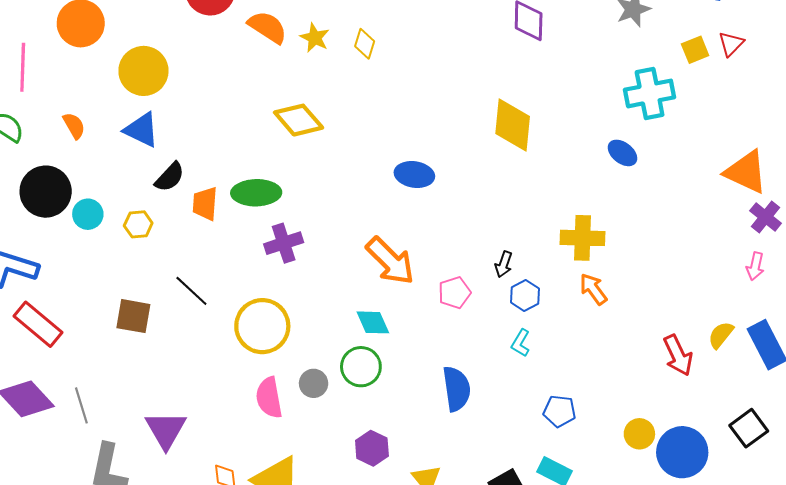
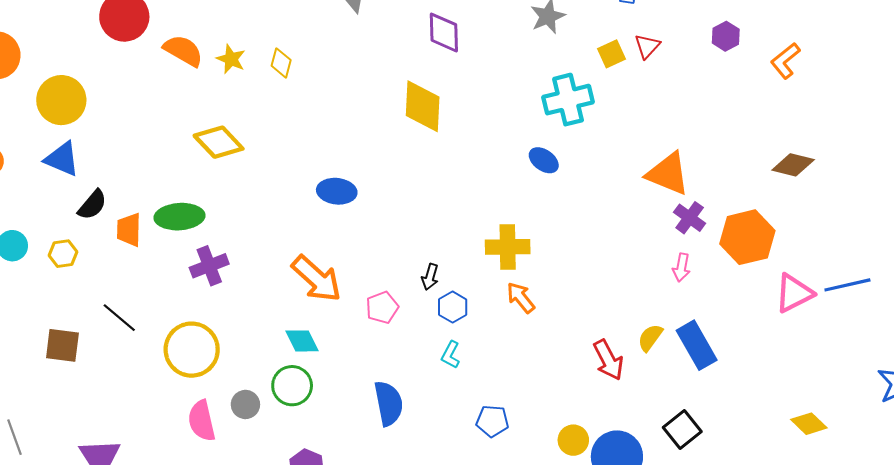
yellow diamond: (513, 125) -> (423, 106), moved

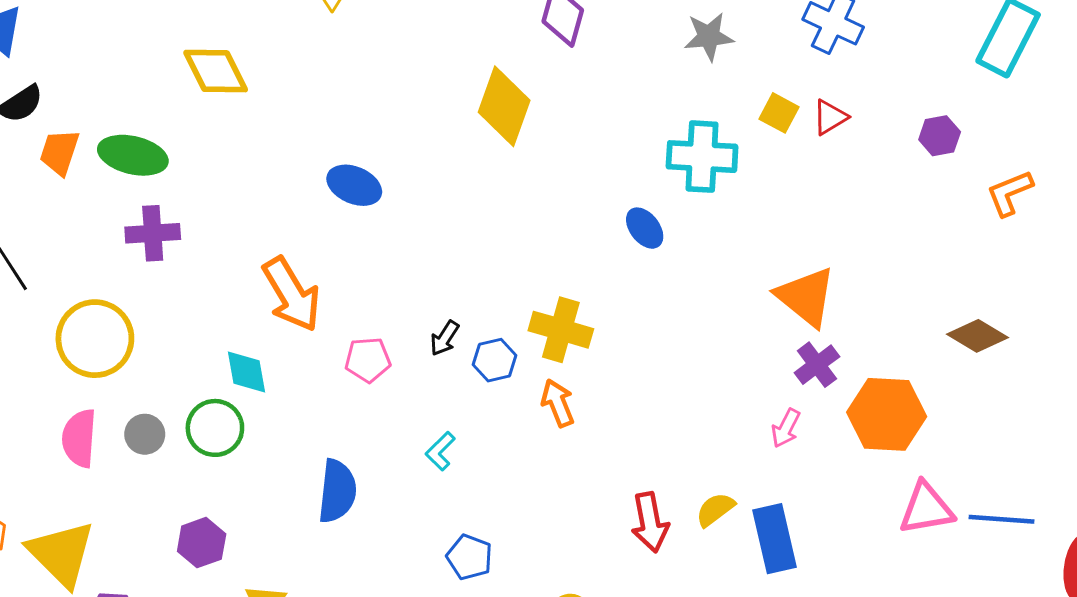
yellow square: (612, 54) -> (779, 113), turned 36
blue hexagon: (453, 307) -> (495, 360), moved

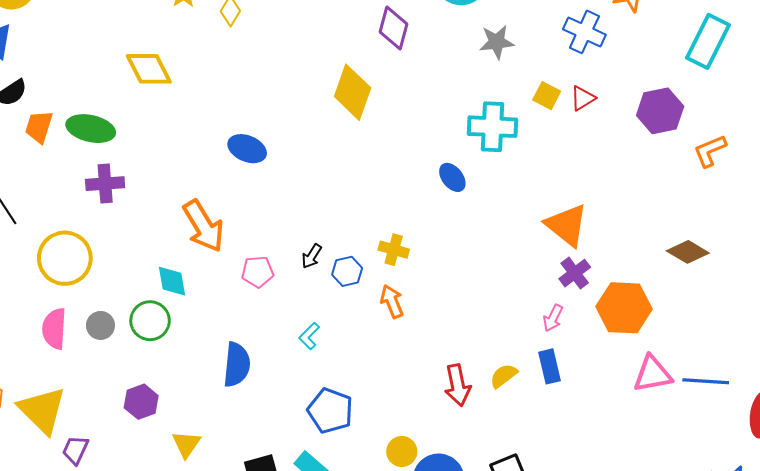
purple hexagon: (940, 136) -> (660, 111), size x1.6
yellow cross: (561, 330) -> (394, 250), size x0.7
blue rectangle: (775, 539) -> (550, 366), moved, size x0.7
blue pentagon: (469, 557) -> (330, 411), size x1.4

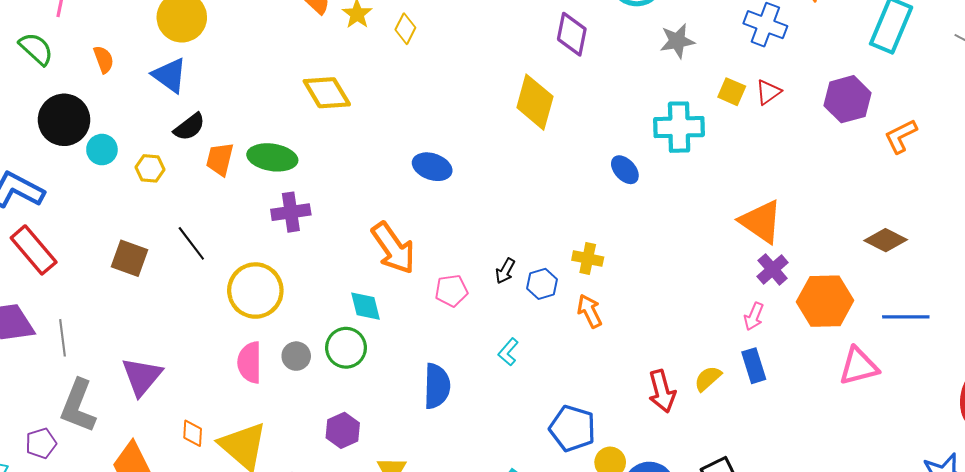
blue ellipse: (452, 177) -> (625, 170), moved
blue line: (706, 381) -> (906, 317), moved
blue pentagon: (330, 411) -> (573, 428), moved

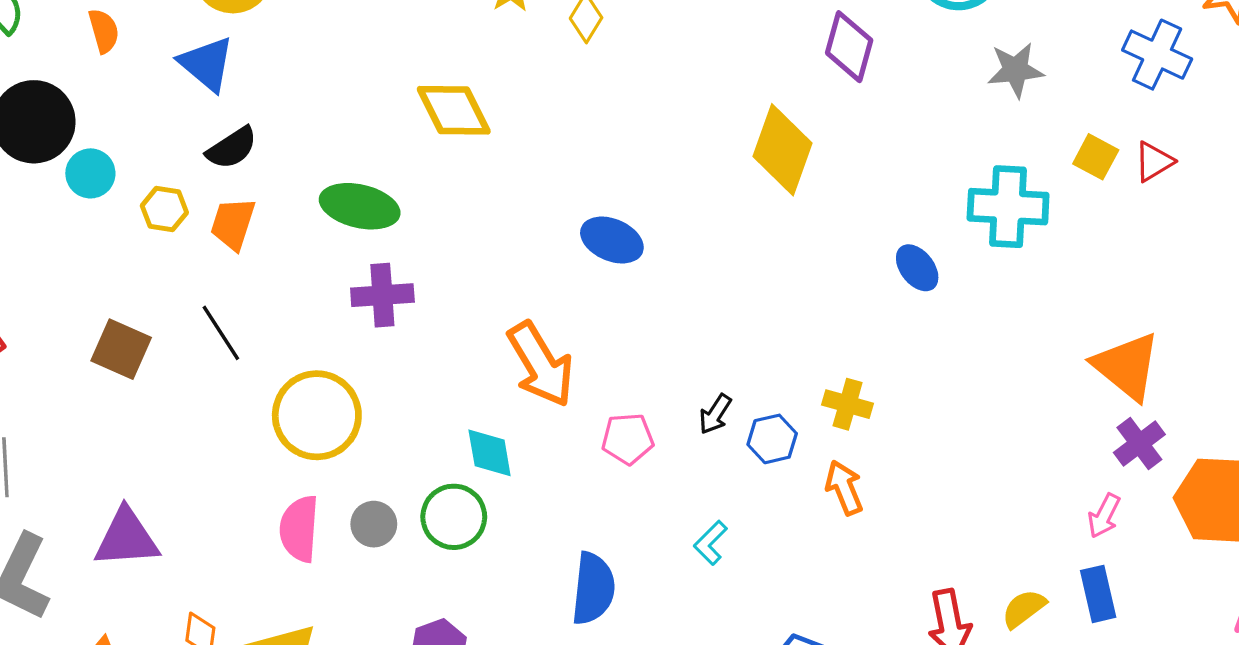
orange trapezoid: (220, 159) -> (233, 224), moved
purple triangle: (142, 376) -> (127, 538), turned 42

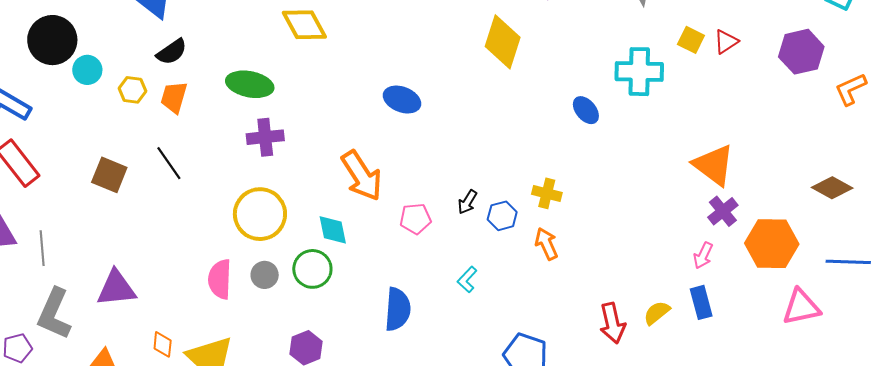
yellow circle: (317, 415) -> (260, 214), moved

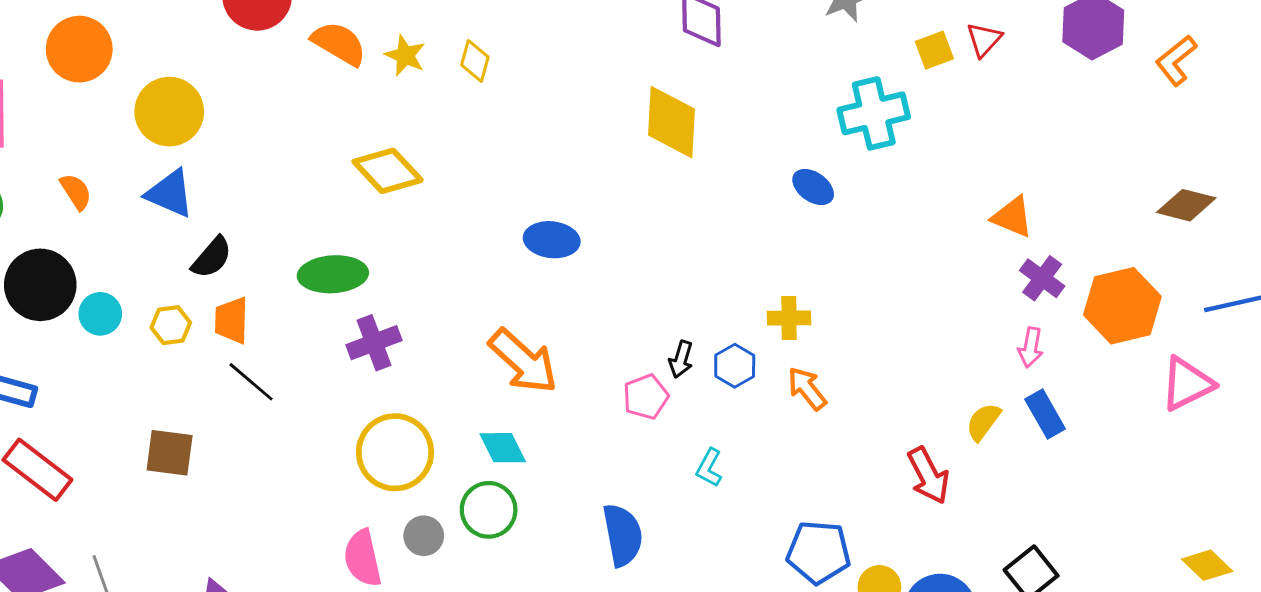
yellow square: (691, 40) -> (934, 50), turned -32
black line: (169, 163) -> (251, 382), moved
orange triangle: (714, 165) -> (1012, 217), size x0.7
pink pentagon: (415, 219) -> (646, 397), moved
yellow semicircle: (657, 313) -> (983, 422), moved

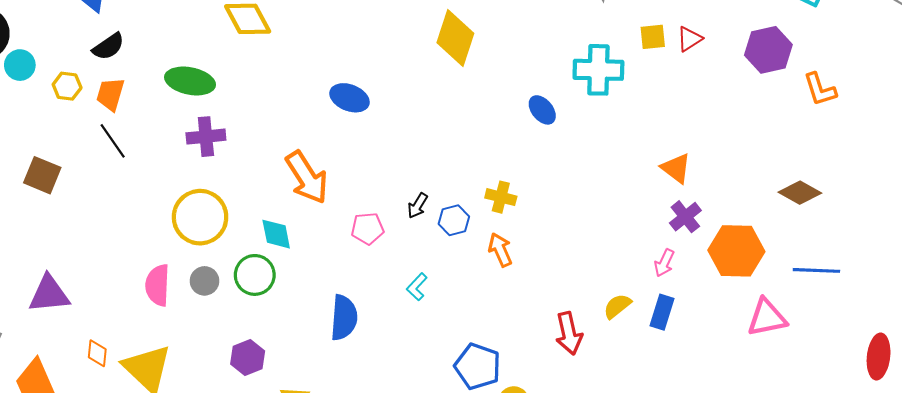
orange L-shape: (1176, 60) -> (820, 89), turned -84
pink pentagon: (646, 397) -> (368, 229), moved
blue rectangle: (1045, 414) -> (662, 312), turned 32

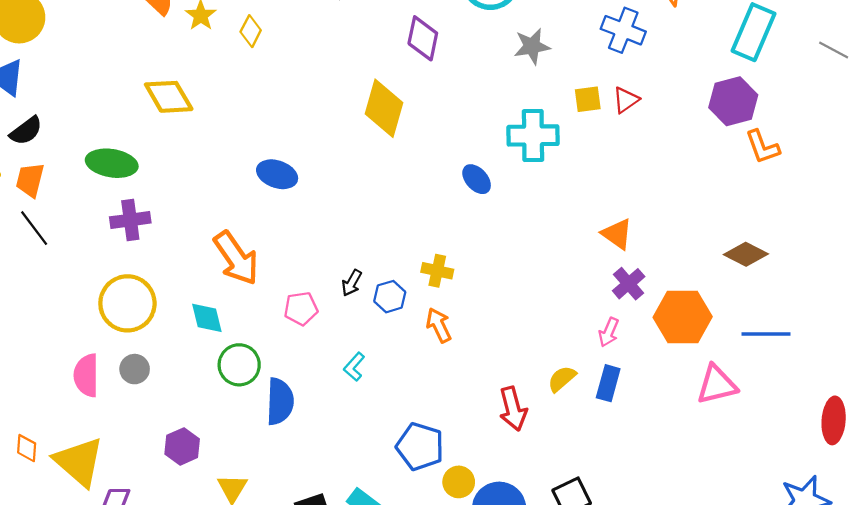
purple hexagon: (768, 50) -> (733, 101), moved
green circle: (255, 275) -> (239, 365), moved

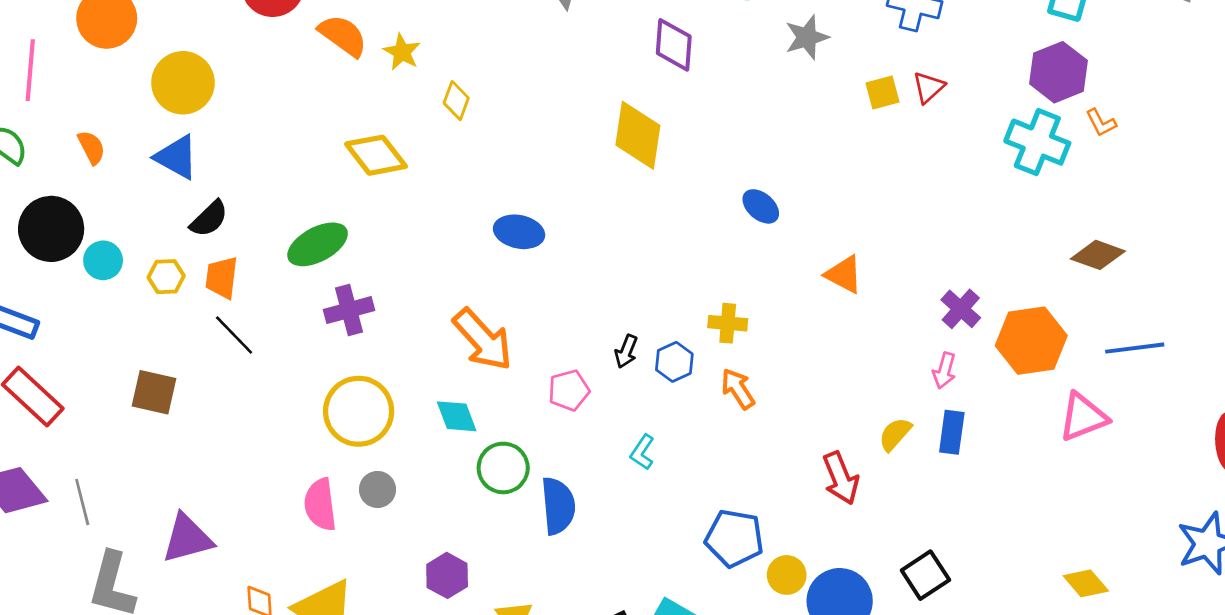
yellow diamond: (251, 31) -> (456, 101), moved
cyan cross: (533, 135) -> (1037, 142), moved, turned 30
orange L-shape: (762, 147) -> (1101, 123), size x0.7
green ellipse: (112, 163) -> (318, 244), turned -30
orange triangle: (617, 234) -> (844, 274), moved

